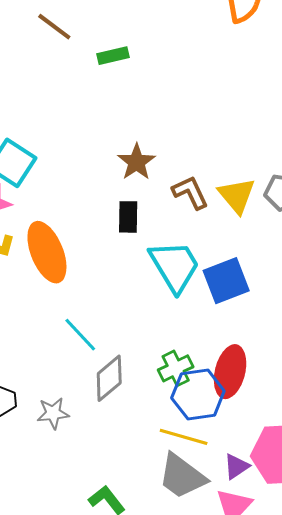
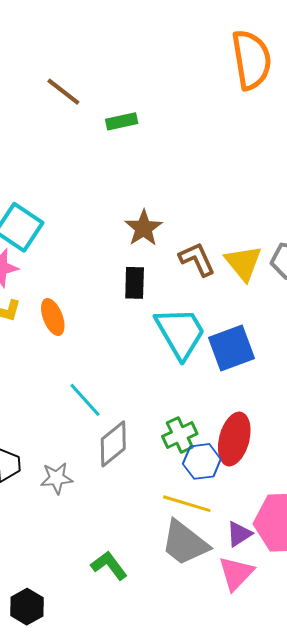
orange ellipse: (47, 252) -> (53, 317), size x0.6
blue hexagon: (198, 395) -> (202, 461), size x0.7

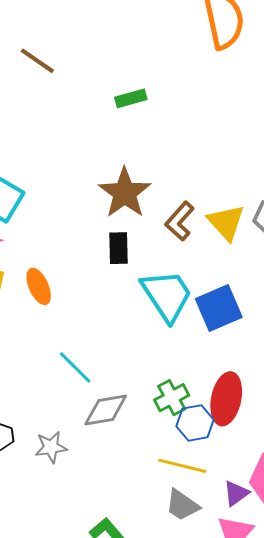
green rectangle: (122, 121) -> (131, 98), moved
brown star: (144, 228) -> (125, 193), size x1.4
brown L-shape: (197, 259) -> (180, 221), turned -111
gray diamond: (113, 444) -> (106, 410), turned 33
gray trapezoid: (185, 543) -> (182, 505), size x0.7

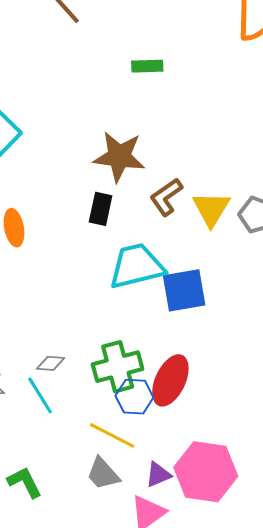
brown star: (125, 193) -> (119, 157), turned 30
cyan trapezoid: (167, 295) -> (137, 266), turned -84
cyan line: (75, 367) -> (40, 395), moved
green cross: (172, 398) -> (118, 367), size x1.4
gray diamond: (106, 410) -> (51, 363), size x0.6

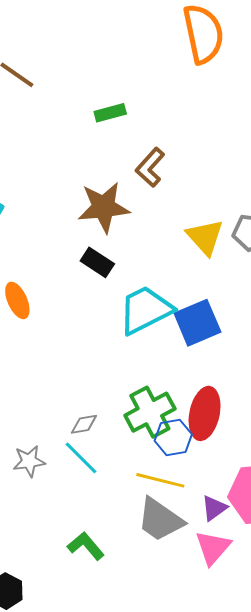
brown L-shape: (166, 197) -> (150, 167), moved
black rectangle: (101, 209) -> (97, 262), turned -56
gray trapezoid: (103, 474) -> (160, 520), size x1.4

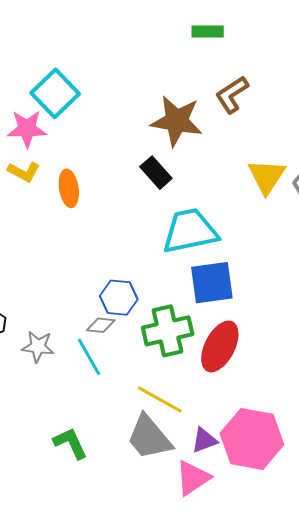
blue square: (197, 323) -> (212, 283), moved
blue hexagon: (173, 437) -> (119, 298), moved

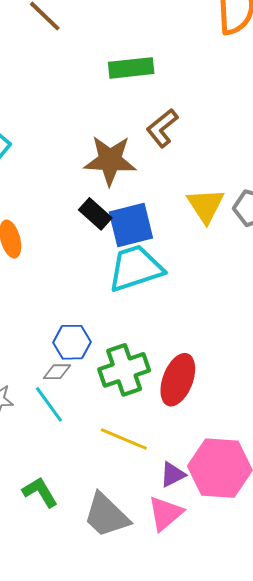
green rectangle: (208, 32) -> (131, 68), size x1.4
blue square: (212, 283) -> (131, 225), moved
gray trapezoid: (149, 437) -> (106, 515), moved

